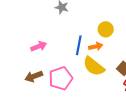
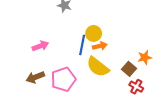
yellow circle: (106, 29) -> (94, 33), moved

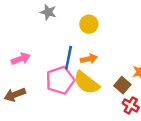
yellow circle: (94, 33) -> (89, 24), moved
pink pentagon: (63, 79) -> (60, 80), moved

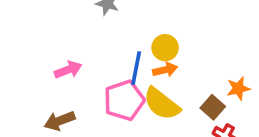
yellow circle: (89, 24) -> (165, 48), moved

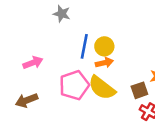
blue line: (136, 68) -> (84, 46), moved
brown square: (213, 107) -> (139, 90), turned 30

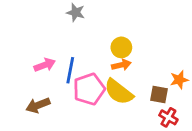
blue line: (84, 46) -> (70, 70), moved
brown square: (139, 90) -> (159, 94), turned 30

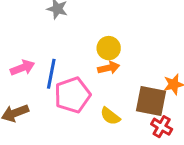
yellow semicircle: (119, 92) -> (110, 116), moved, size x0.6
brown square: (159, 94) -> (151, 101), size x1.5

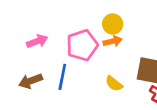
blue line: (51, 74) -> (62, 77), moved
pink pentagon: (72, 95) -> (82, 45), moved

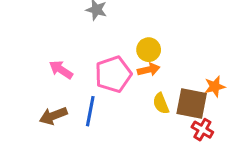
pink arrow: (37, 41) -> (61, 70), turned -126
yellow semicircle: (114, 84) -> (161, 103), moved, turned 30

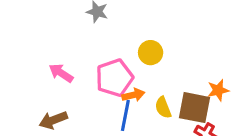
orange arrow: (149, 70) -> (133, 95), moved
blue line: (90, 111) -> (125, 115), moved

